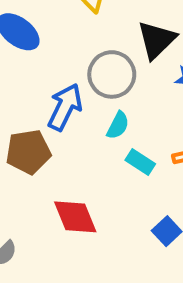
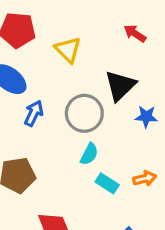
blue arrow: (65, 107) -> (34, 113), moved, size x0.7

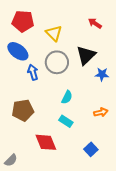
blue arrow: (34, 113) -> (33, 72), turned -42
gray circle: (84, 113) -> (57, 62), moved
cyan rectangle: (107, 183) -> (66, 121), moved

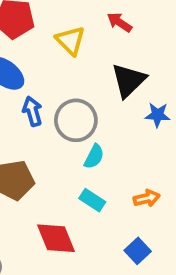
red arrow: (95, 23) -> (119, 22), moved
gray circle: (57, 62) -> (76, 120), moved
orange arrow: (101, 112) -> (147, 198), moved

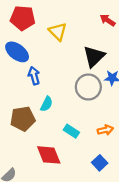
red arrow: (119, 22) -> (108, 20), moved
gray circle: (76, 120) -> (88, 87), moved
cyan semicircle: (94, 157) -> (46, 104), moved

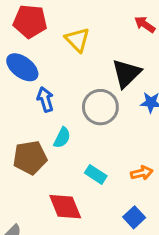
gray circle: (88, 87) -> (100, 107), moved

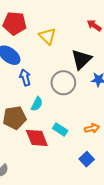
red diamond: (65, 207) -> (37, 138), moved

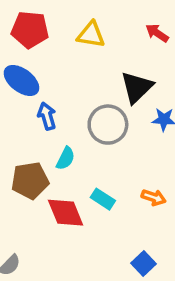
yellow triangle: (47, 36) -> (91, 35), moved, turned -36
orange arrow: (92, 128) -> (154, 197), turned 32
blue square: (87, 159) -> (143, 264), moved

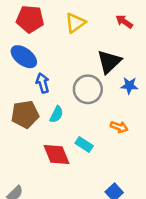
yellow triangle: (91, 35) -> (75, 23), turned -45
brown pentagon: (30, 180) -> (25, 114), moved
orange arrow: (154, 197) -> (119, 127), moved

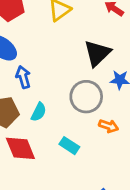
gray circle: (88, 89) -> (86, 97), moved
red diamond: (56, 155) -> (20, 148), moved

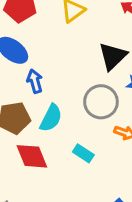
cyan semicircle: (39, 112) -> (51, 118), size x1.4

